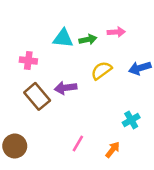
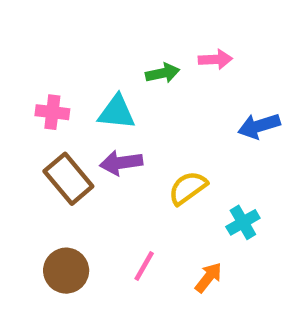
cyan triangle: (63, 38) -> (117, 112), moved
yellow semicircle: (101, 70) -> (188, 188), moved
brown circle: (15, 146) -> (66, 271), moved

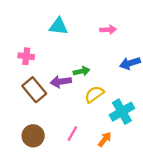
green arrow: (163, 73) -> (82, 71), moved
cyan triangle: (117, 112) -> (58, 26), moved
cyan cross: (243, 222) -> (122, 112), size x1.5

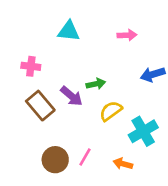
purple arrow: (61, 82) -> (71, 96), turned -132
brown circle: (33, 136) -> (55, 160), moved
orange arrow: (105, 139) -> (123, 164), turned -112

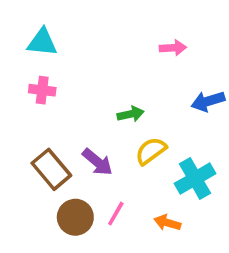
cyan triangle: (69, 31) -> (42, 42), moved
purple arrow: (71, 96) -> (97, 162), moved
brown rectangle: (40, 106) -> (51, 169), moved

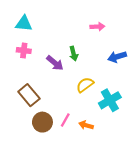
green arrow: (131, 114) -> (74, 54), moved, turned 88
purple arrow: (97, 162) -> (55, 63), moved
orange arrow: (167, 223) -> (86, 125), moved

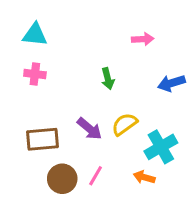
purple arrow: (55, 63) -> (90, 129), moved
brown rectangle: (29, 95) -> (42, 139), turned -55
orange arrow: (86, 125) -> (144, 177), moved

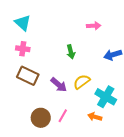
cyan triangle: (35, 35) -> (23, 23), turned 36
brown rectangle: (42, 139) -> (28, 76), moved, turned 30
cyan cross: (161, 147) -> (106, 97), turned -30

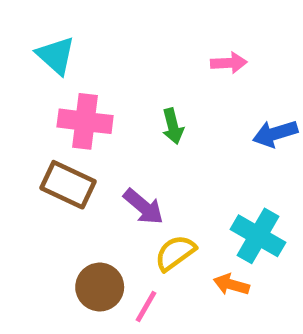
pink cross: (23, 49) -> (85, 121), moved, size x1.5
yellow semicircle: (82, 82) -> (175, 253), moved
pink line: (63, 116) -> (146, 307), moved

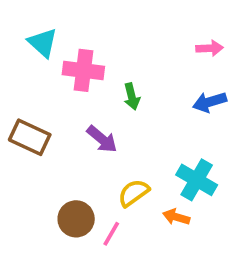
pink arrow: (229, 63) -> (210, 48), moved
pink cross: (85, 121) -> (83, 70), moved
brown rectangle: (68, 185) -> (30, 137), moved
purple arrow: (144, 207) -> (102, 139), moved

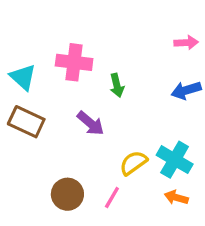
cyan triangle: (43, 43) -> (23, 77), moved
yellow semicircle: (134, 193) -> (133, 163), moved
orange arrow: (176, 217) -> (176, 197), moved
pink line: (111, 234) -> (112, 197), moved

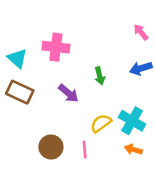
pink arrow: (186, 43) -> (141, 32), turned -126
green arrow: (117, 85) -> (100, 76), moved
pink line: (112, 197) -> (85, 149), turned -35

